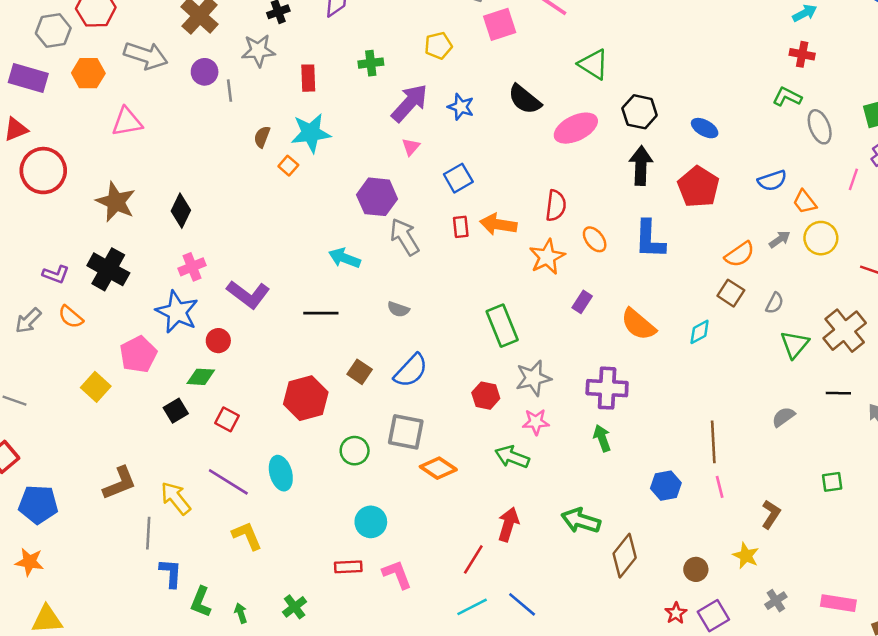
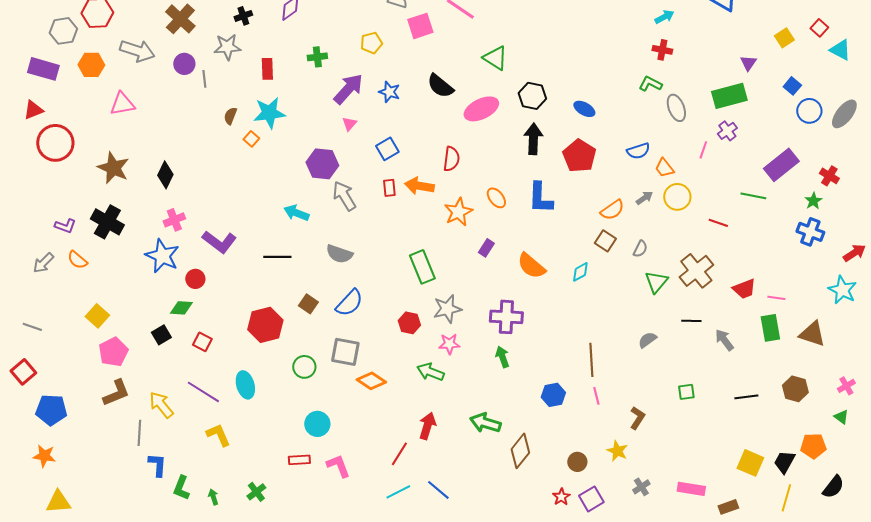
red semicircle: (556, 206) -> (451, 159), moved
gray semicircle: (398, 309) -> (339, 254), size x1.5
pink pentagon: (138, 354) -> (113, 352), moved

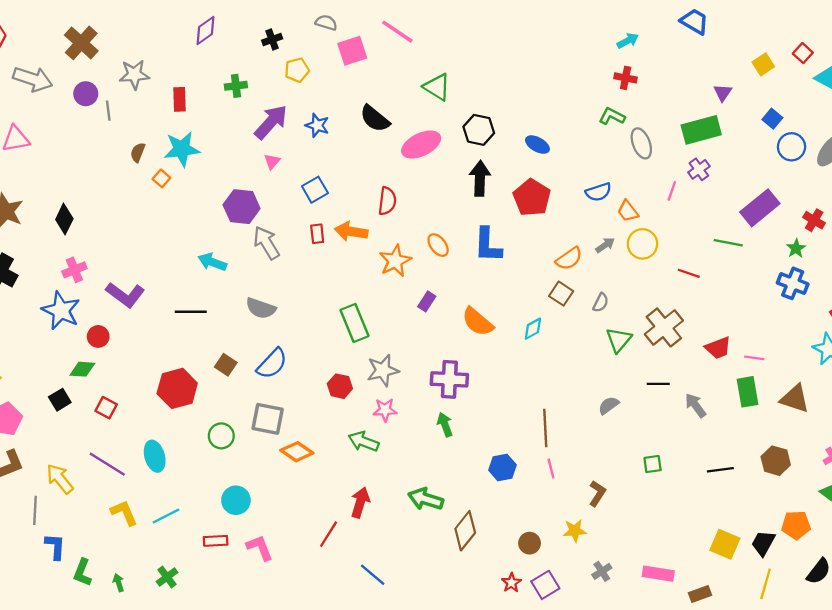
black cross: (243, 16) -> (272, 40), moved
yellow star: (617, 451) -> (575, 531), turned -30
cyan line: (398, 492) -> (166, 516), moved

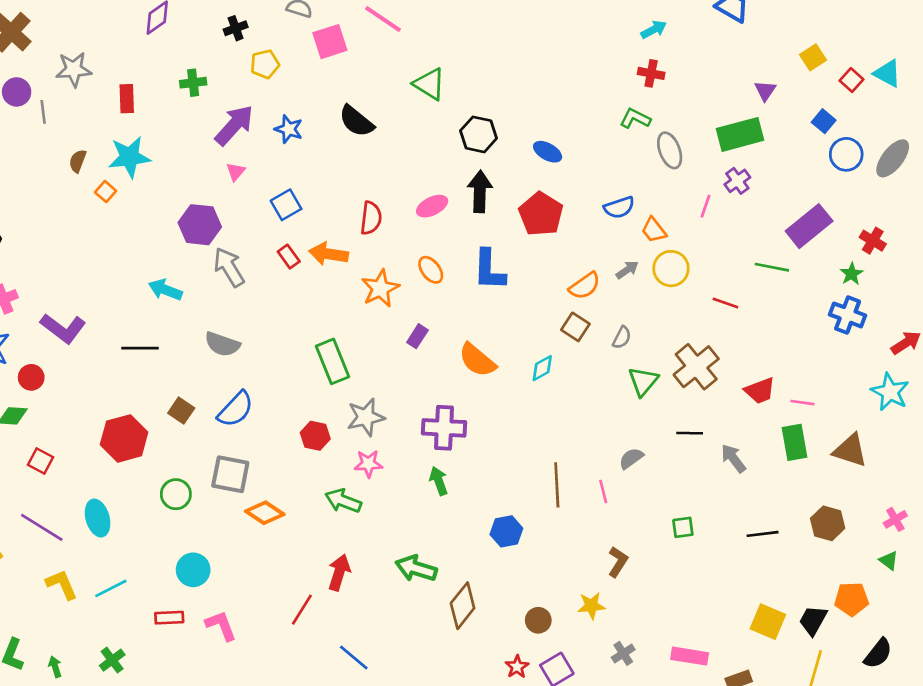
red square: (803, 53) -> (852, 80), moved
pink ellipse: (421, 145) -> (432, 206), moved, size x0.7
red rectangle: (317, 234) -> (289, 257), turned -30
pink line: (551, 469) -> (603, 492), moved

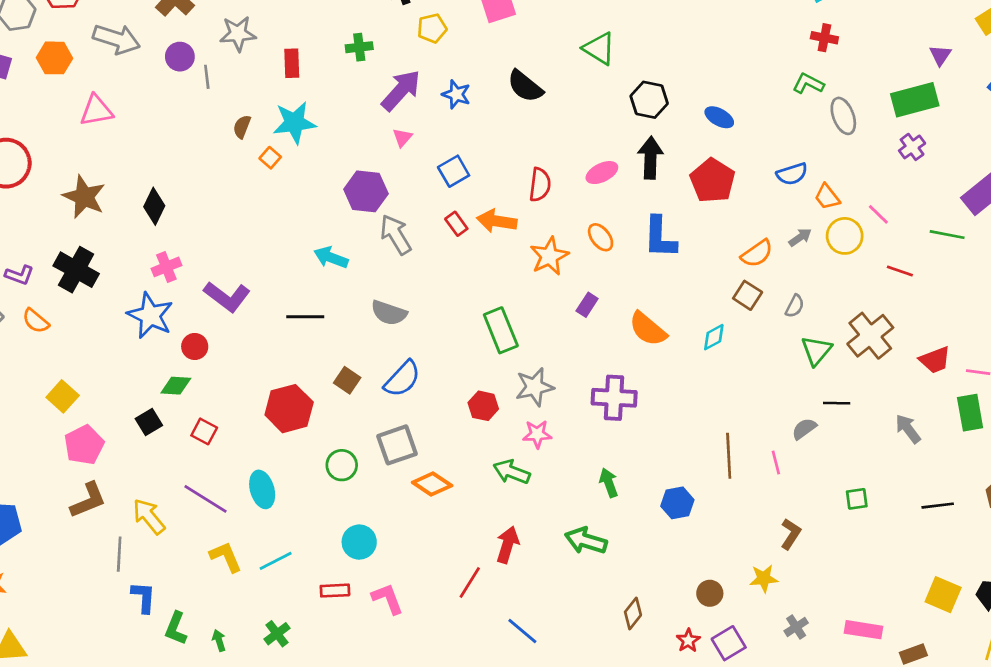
pink line: (706, 206) -> (878, 214), moved, turned -65
black line: (690, 433) -> (837, 403), moved
gray square: (230, 474) -> (397, 445), turned -30
green arrow: (439, 481) -> (609, 483), moved
brown diamond: (463, 606) -> (633, 613), moved, size x0.7

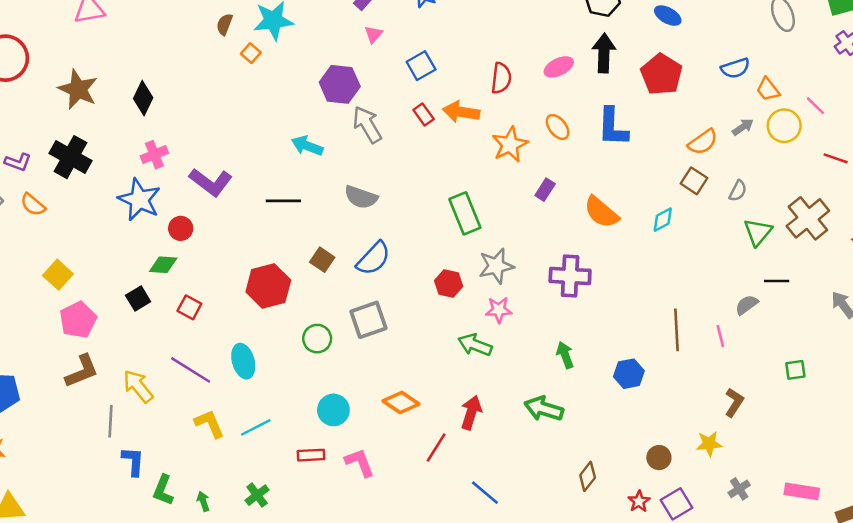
orange diamond: (432, 484) -> (401, 402), moved

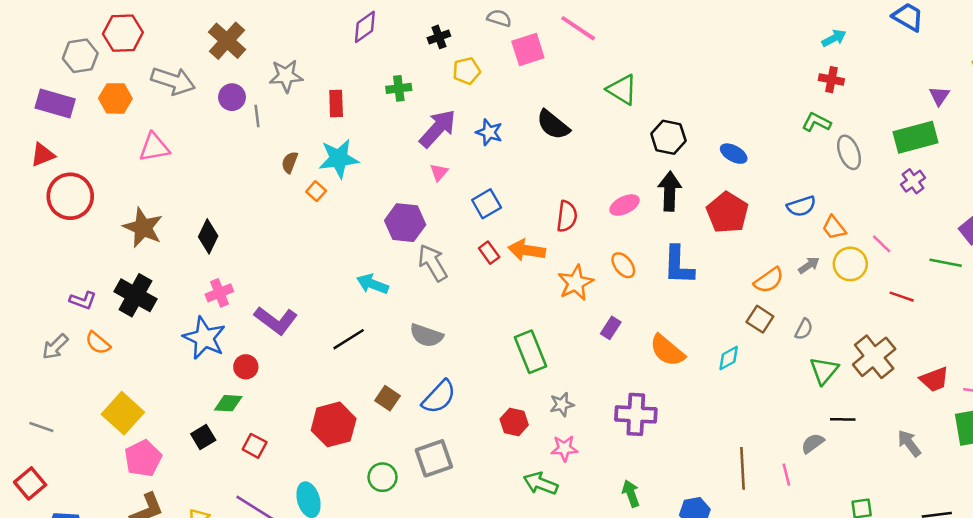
black line: (283, 201) -> (349, 339), turned -32
gray star: (496, 266) -> (562, 404), size x0.7
yellow square: (58, 275) -> (123, 413), size x1.4

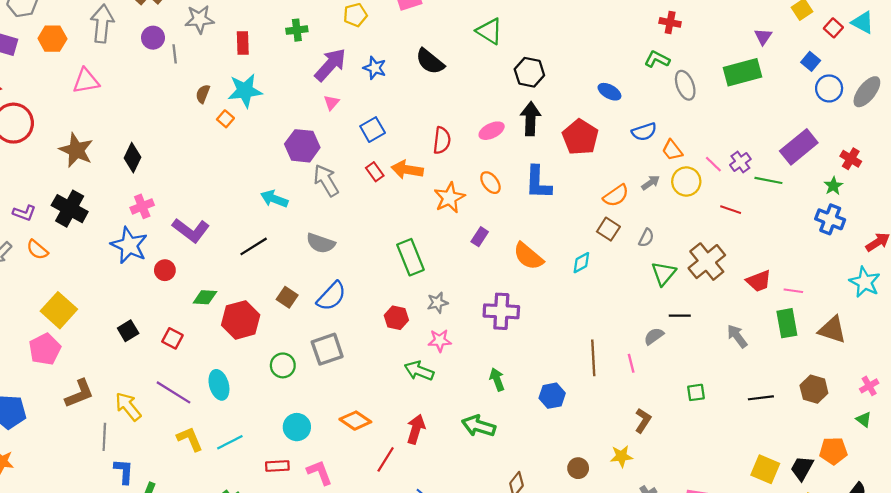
gray arrow: (173, 81) -> (102, 24), turned -102
blue ellipse: (734, 154) -> (609, 92), moved
purple cross: (913, 181) -> (740, 162), moved
green diamond: (228, 403) -> (205, 297), moved
pink pentagon: (143, 458) -> (45, 349), moved

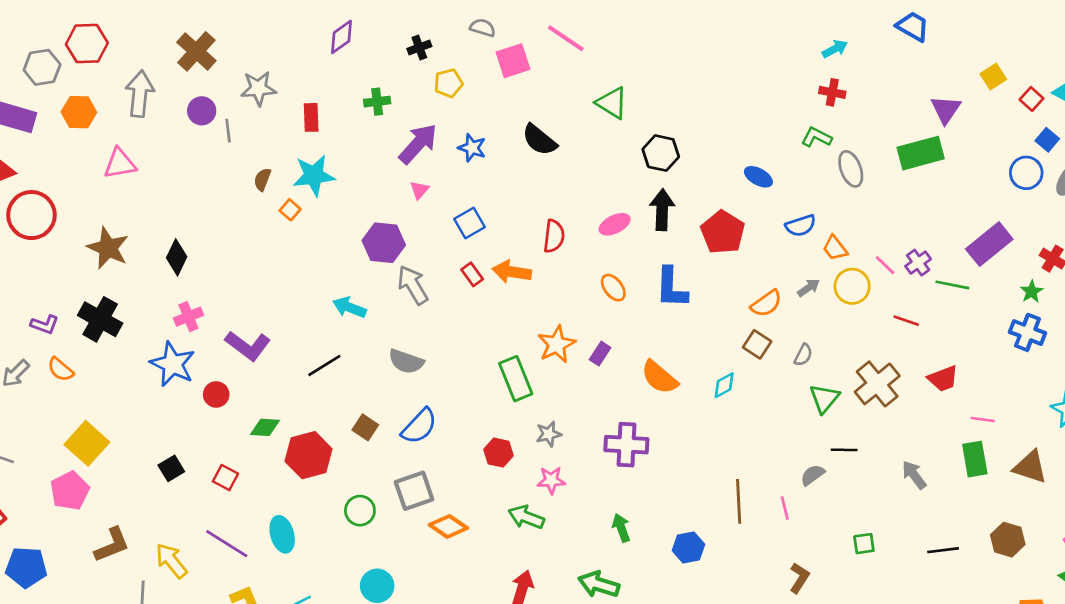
purple triangle: (763, 37) -> (946, 110), size x1.4
blue square: (811, 61) -> (1047, 140), moved
orange star: (449, 198) -> (557, 344), moved
red trapezoid: (759, 281) -> (943, 379), moved
orange diamond: (355, 421) -> (448, 526), moved

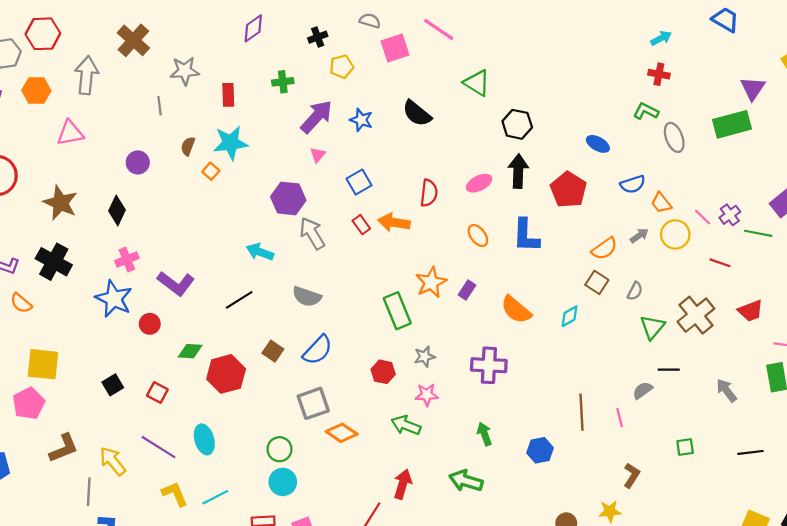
purple circle: (202, 111) -> (138, 162), moved
yellow square: (87, 443) -> (43, 364), turned -36
green circle: (360, 511) -> (279, 449), moved

